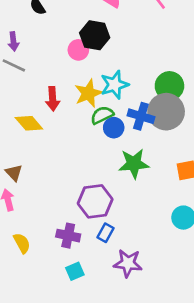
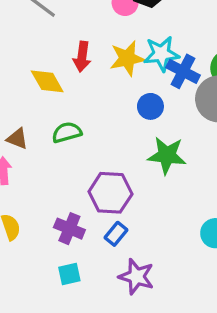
green semicircle: (102, 115) -> (67, 132), moved
blue cross: (141, 116) -> (183, 71), moved
brown triangle: (14, 173) -> (17, 139), turned -36

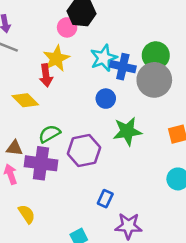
yellow star: (127, 58) -> (56, 58), moved
purple hexagon: (110, 193) -> (84, 151), moved
purple cross: (69, 229) -> (41, 163), moved, size x1.4

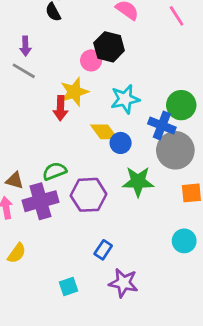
blue cross: (123, 67) -> (162, 125), moved
gray circle: (154, 80) -> (175, 150), moved
yellow diamond: (25, 100) -> (104, 132), moved
purple cross: (41, 163) -> (40, 201), turned -32
yellow semicircle: (27, 214) -> (17, 253), turned 60

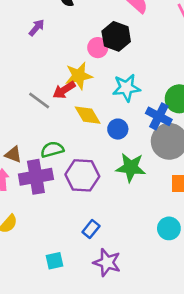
purple arrow: (25, 46) -> (37, 28), turned -144
gray line: (24, 71) -> (39, 101), moved
red arrow: (61, 108) -> (64, 90), turned 50
yellow diamond: (104, 132) -> (88, 115), moved

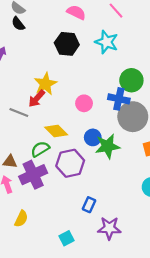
pink circle: (98, 48) -> (84, 103), moved
cyan star: (126, 88) -> (107, 42), moved, turned -30
yellow diamond: (88, 115) -> (56, 131), moved
blue circle: (118, 129) -> (93, 137), moved

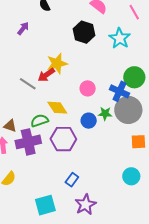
green star: (107, 146) -> (105, 114), moved, size x0.6
purple star: (109, 228) -> (85, 205), turned 30
cyan square: (67, 238) -> (45, 205), size x1.5

